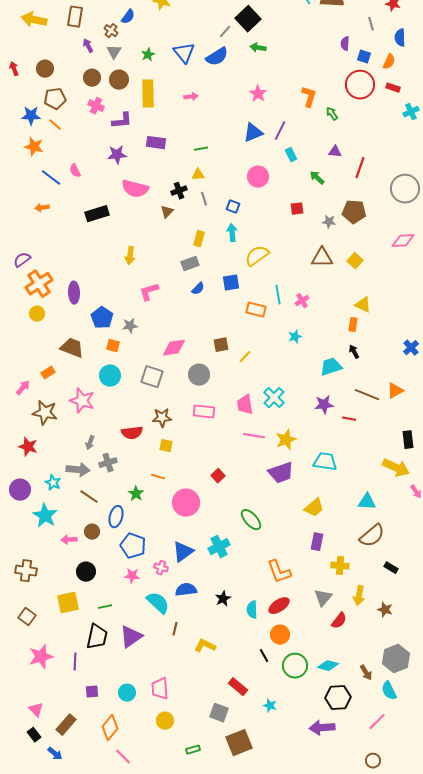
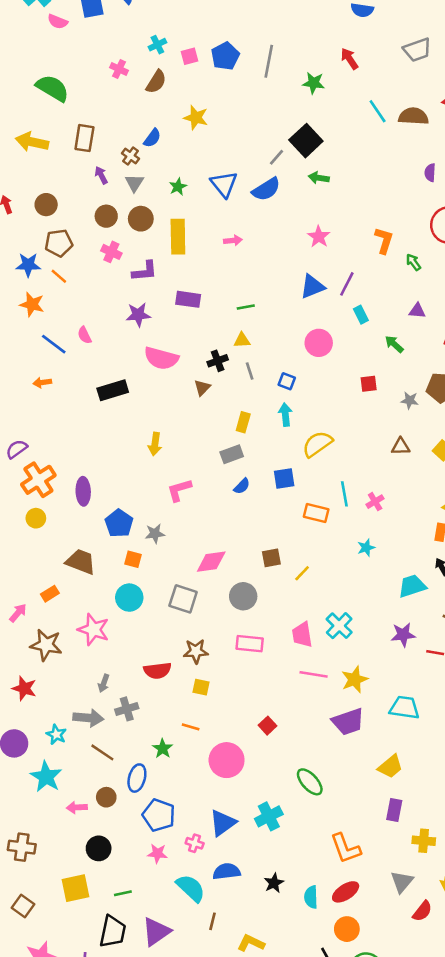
brown triangle: (322, 258) -> (401, 447), size x0.7

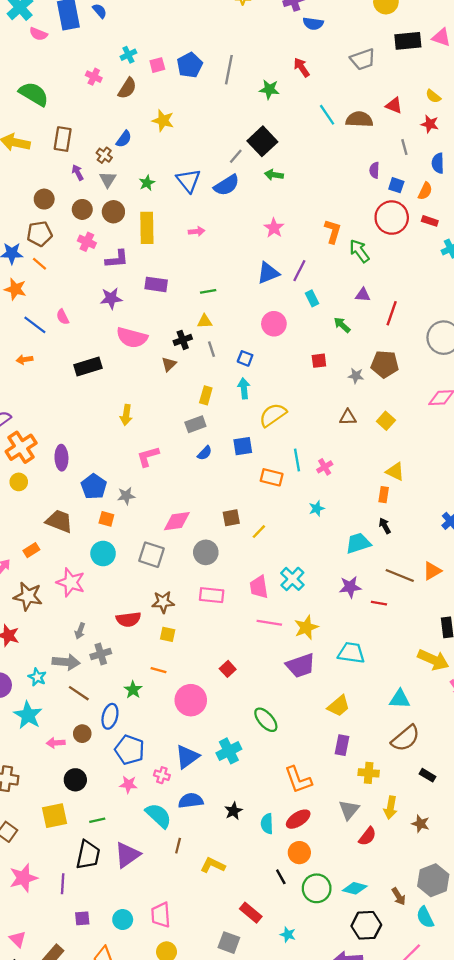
brown circle: (46, 205) -> (44, 199), moved
green arrow: (413, 262) -> (359, 251), size x1.5

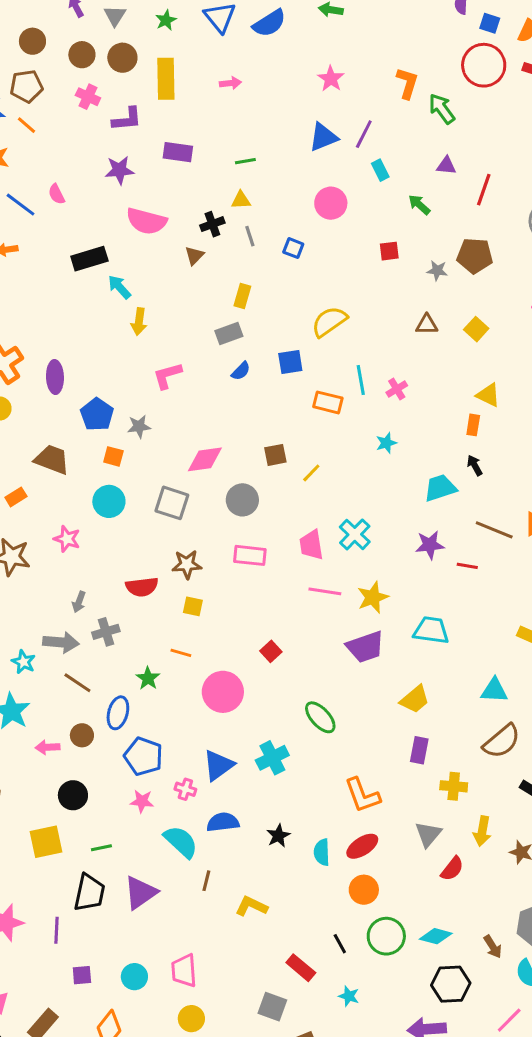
cyan arrow: (244, 388) -> (119, 287), moved, turned -36
pink star: (71, 582) -> (67, 539), size x0.7
black line: (281, 877) -> (340, 944), moved

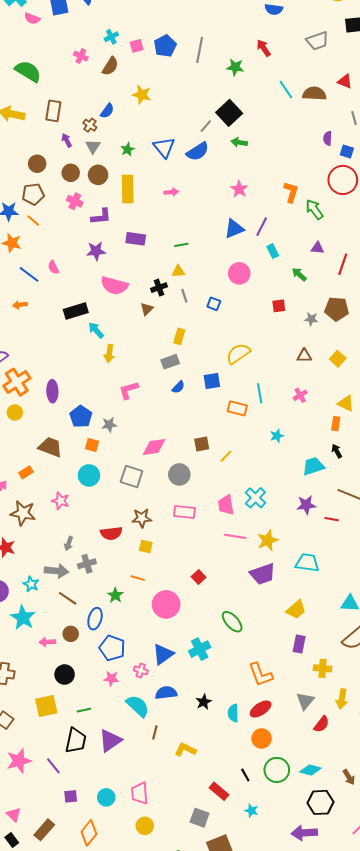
pink cross: (397, 389) -> (300, 395), moved
purple line: (56, 930) -> (53, 766), turned -42

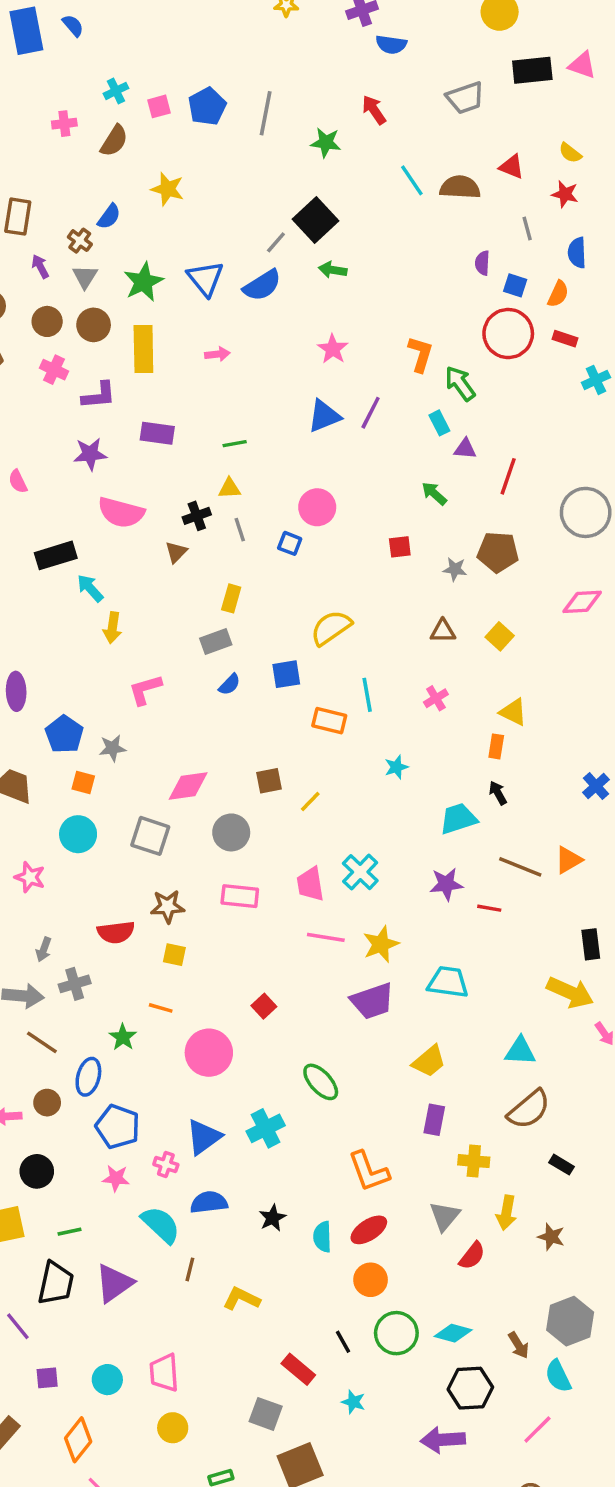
pink cross: (81, 56) -> (64, 124), turned -32
green star: (128, 149) -> (143, 282), size x1.6
cyan rectangle: (273, 251) -> (439, 423), moved
pink circle: (239, 273) -> (317, 507), moved

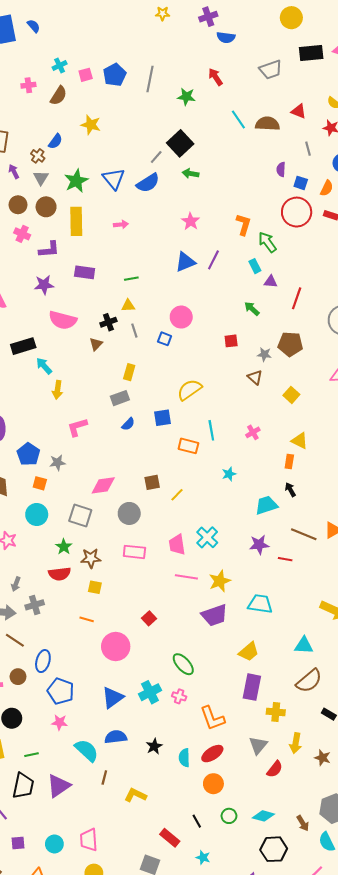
brown triangle: (443, 631) -> (255, 377), moved, turned 42
green star: (123, 1037) -> (64, 547), moved
purple rectangle: (434, 1120) -> (252, 687), size x1.4
pink cross: (166, 1165) -> (179, 696), moved
green circle: (396, 1333) -> (229, 816), size x0.6

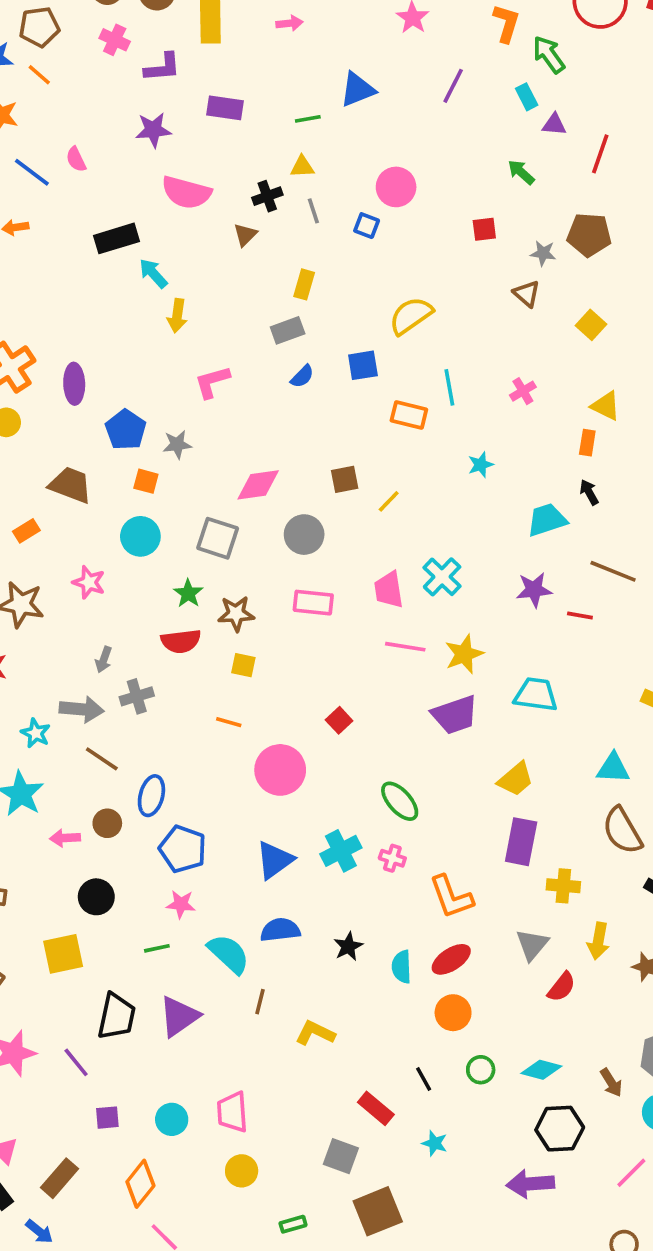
blue triangle: (185, 262) -> (357, 89), moved
brown semicircle: (309, 681) -> (622, 831), turned 100
green line: (32, 755) -> (157, 948), moved

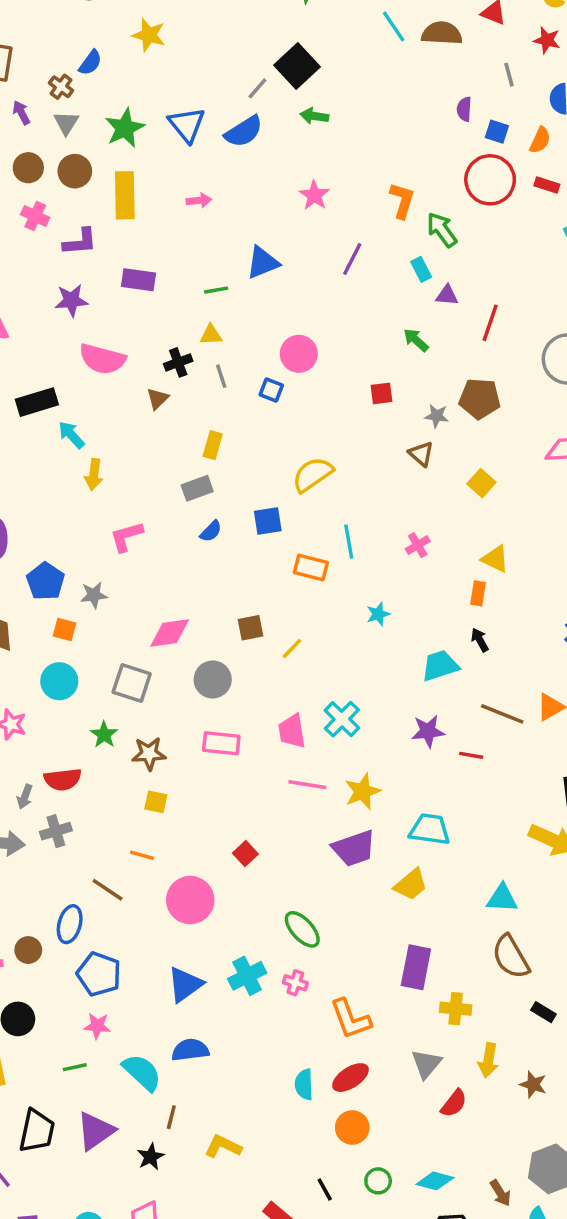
red semicircle: (181, 641) -> (63, 779), moved
brown line: (102, 759) -> (108, 890), moved
yellow trapezoid: (516, 779) -> (411, 885), moved
black star: (348, 946) -> (151, 1157), moved

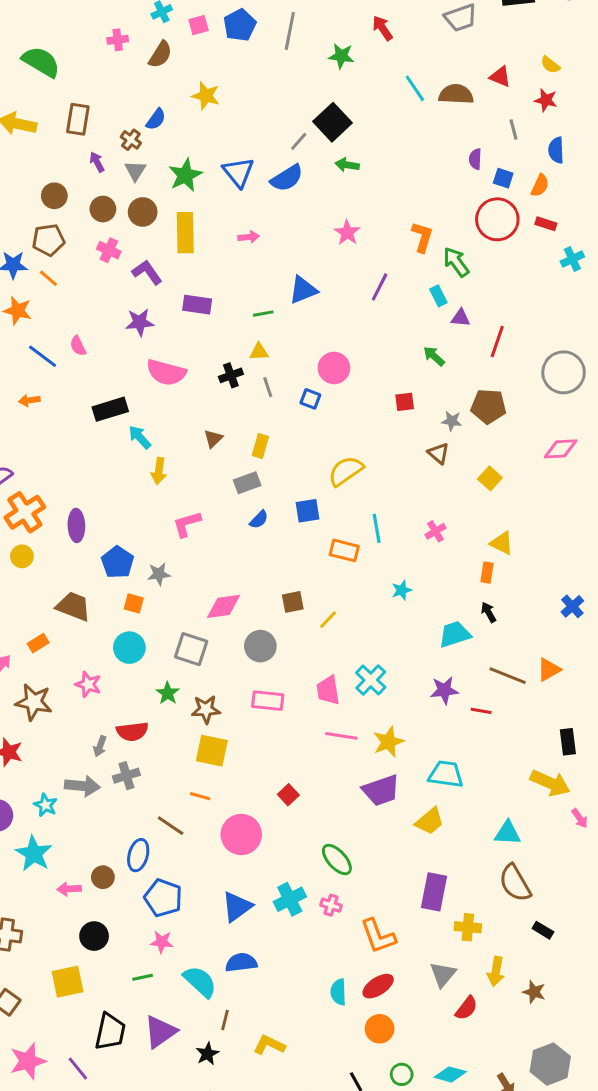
purple L-shape: (80, 242) -> (147, 272), turned -120
brown triangle: (158, 399) -> (213, 439), moved
yellow square: (156, 802) -> (212, 751), size x1.6

